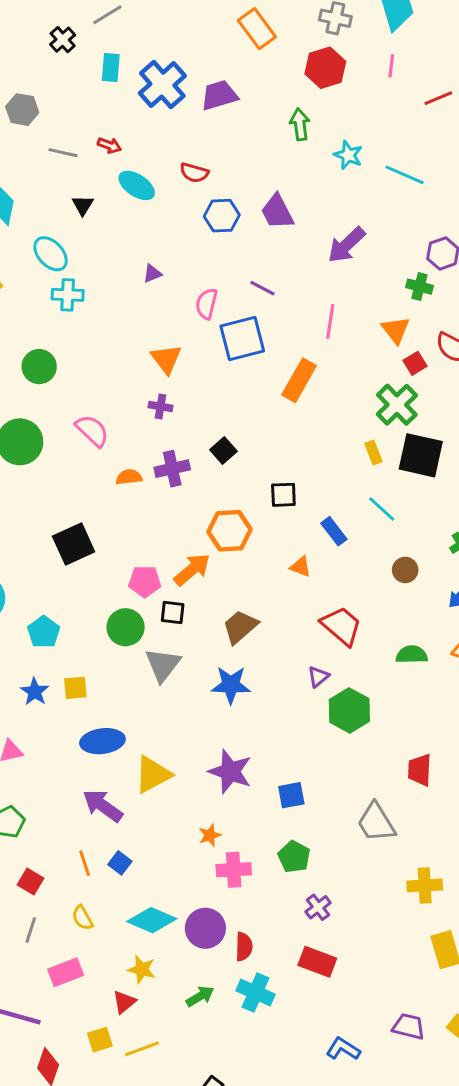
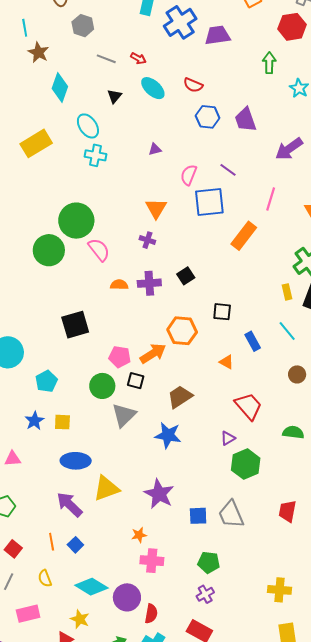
green circle: (39, 367) -> (76, 221), moved, size x1.5
gray trapezoid: (376, 822) -> (231, 514), moved
green pentagon: (294, 857) -> (209, 562), moved, turned -30

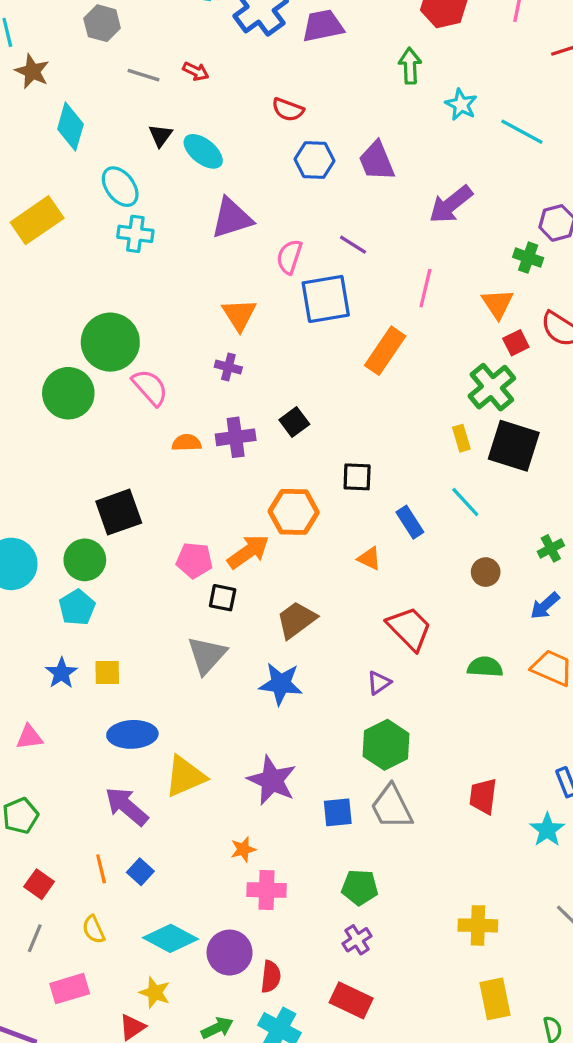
cyan ellipse: (153, 88) -> (203, 151), moved
purple triangle: (155, 149) -> (232, 218), size x2.0
green circle: (102, 386) -> (85, 560), moved
green hexagon: (246, 464) -> (386, 745), moved

